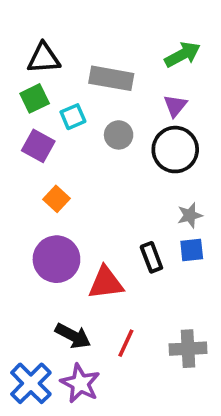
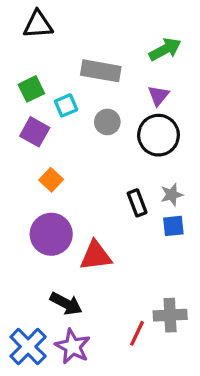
black triangle: (44, 58) -> (38, 25), moved
black rectangle: (151, 257) -> (137, 203), moved
red line: (126, 343) -> (137, 333), moved

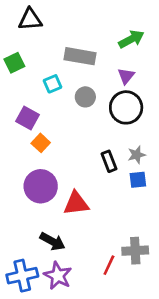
green square: (31, 89) -> (14, 63), moved
purple square: (35, 132) -> (28, 118), moved
blue cross: (28, 347) -> (22, 276), turned 32

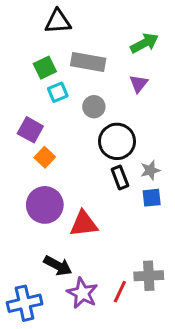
black triangle: (30, 19) -> (58, 21), moved
green square: (14, 63) -> (45, 68), moved
black circle: (126, 107) -> (117, 141), moved
purple star: (58, 276) -> (82, 293), moved

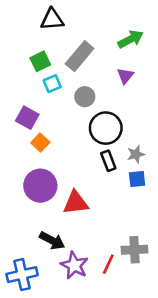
gray rectangle: (88, 62) -> (80, 56), turned -60

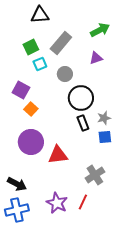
purple triangle: (125, 76) -> (96, 58), turned 32
black arrow: (52, 241) -> (17, 184), moved
gray cross: (134, 250) -> (95, 175), moved, turned -30

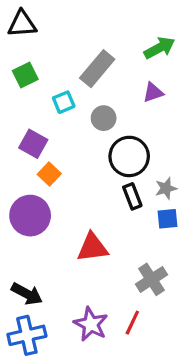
black triangle: (40, 15) -> (22, 24), moved
green square: (31, 47) -> (25, 75), moved
purple circle: (31, 142) -> (30, 216), moved

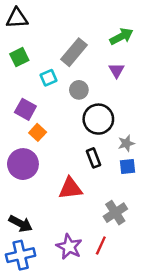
purple triangle: (153, 93) -> (117, 70), turned -42
black rectangle: (132, 196) -> (93, 158), moved

